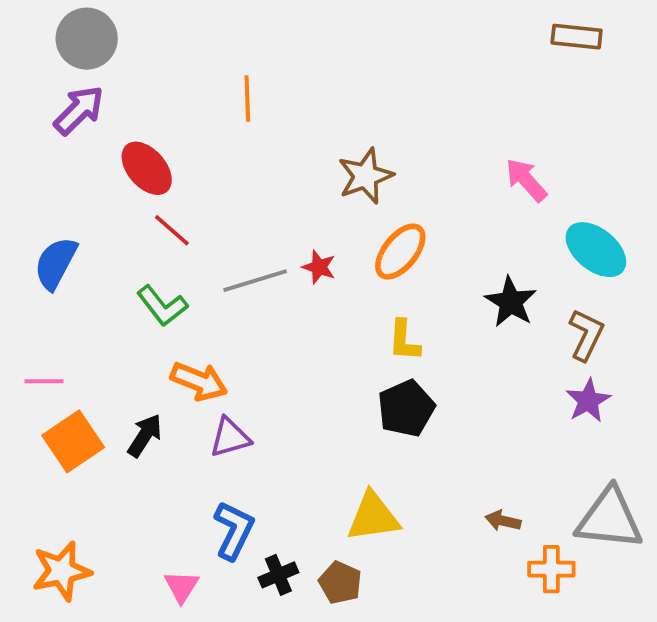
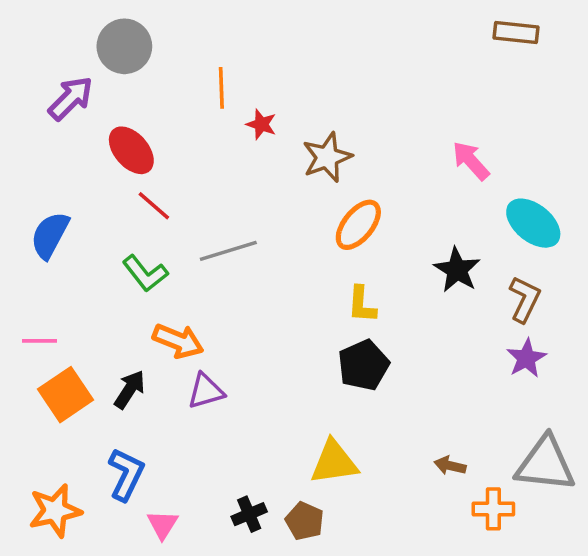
gray circle: (87, 39) -> (124, 46), moved
red star: (319, 267) -> (261, 124), moved
blue L-shape: (234, 530) -> (126, 474), moved

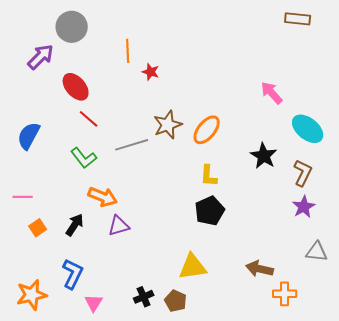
brown star: (327, 157) -> (168, 125), moved
orange square: (65, 395) -> (38, 228), size x0.6
gray triangle: (545, 464) -> (317, 252), moved, size x0.6
brown arrow: (450, 466) -> (260, 269), size x1.5

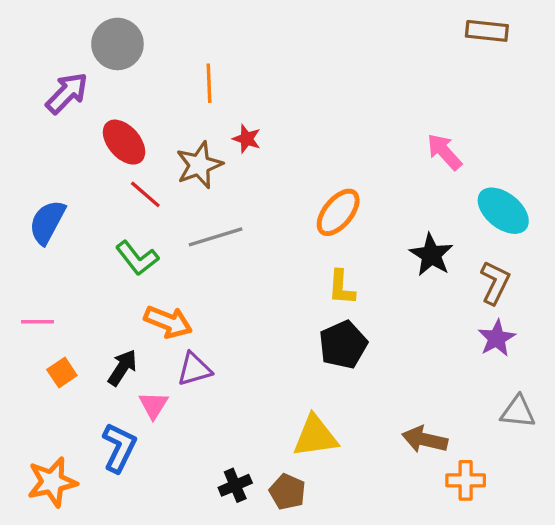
red star: (151, 72) -> (247, 139), moved
brown star: (168, 125) -> (199, 165), moved
pink triangle: (94, 303) -> (153, 405), moved

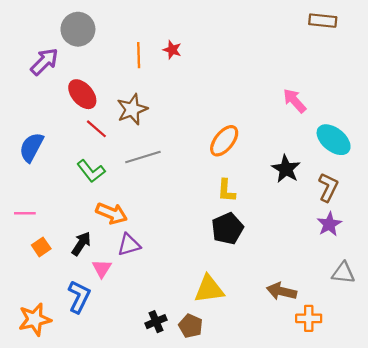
red star: (247, 139) -> (172, 50), moved

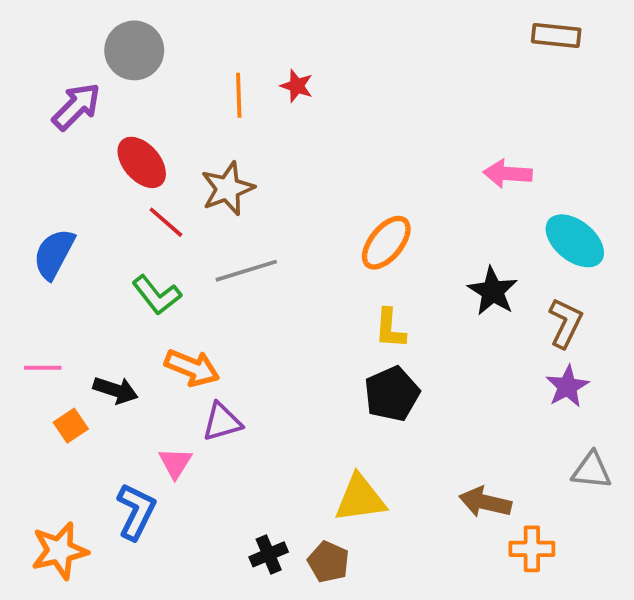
pink arrow: (295, 101) -> (508, 174), turned -44
black arrow: (81, 244) -> (116, 390), moved, turned 75

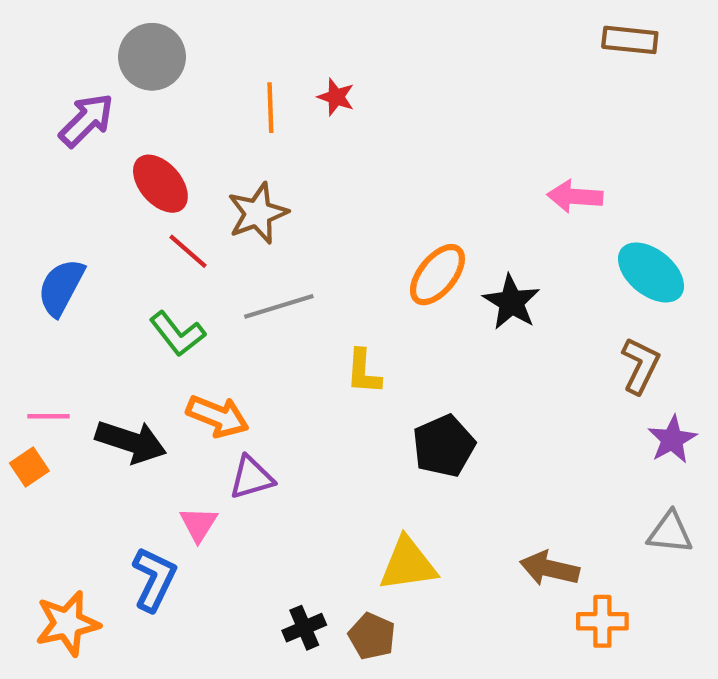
black star: (493, 291) -> (511, 302), moved
yellow L-shape: (390, 329) -> (363, 372), moved
purple star: (567, 386) -> (672, 440), moved
black arrow: (116, 390) -> (131, 442), size x1.4
orange square: (71, 426) -> (29, 467), moved

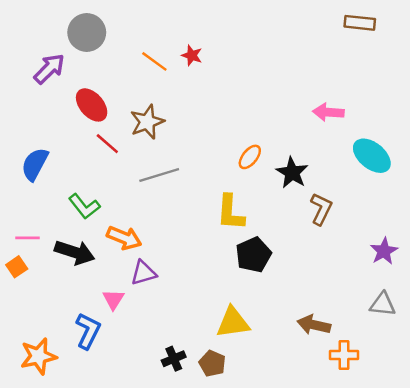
orange line: (270, 108) -> (154, 61), turned -52
orange ellipse: (437, 275) -> (250, 157), size x0.7
green L-shape: (177, 334) -> (84, 206), moved
brown L-shape: (640, 366) -> (321, 209), moved
yellow L-shape: (363, 372) -> (230, 212), moved, size x1.4

